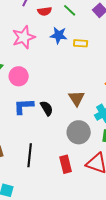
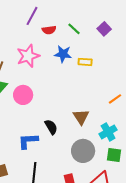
blue L-shape: (24, 106) -> (28, 141), moved

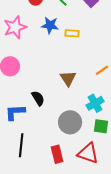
brown triangle: (81, 117) -> (68, 78), moved

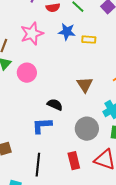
black semicircle: (38, 98) -> (55, 105), turned -35
blue L-shape: (15, 112) -> (42, 126), moved
black line: (21, 145) -> (38, 165), moved

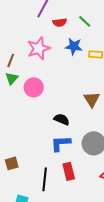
blue L-shape: (42, 126) -> (61, 143), moved
red rectangle: (74, 161) -> (69, 171), moved

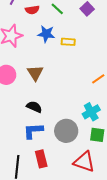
brown triangle: (92, 99) -> (35, 73), moved

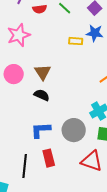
blue star: (46, 34) -> (95, 33), moved
black semicircle: (34, 107) -> (42, 95), moved

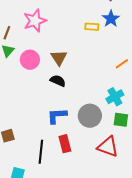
blue star: (95, 33) -> (111, 19), turned 30

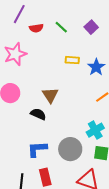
blue star: (111, 19) -> (96, 67), moved
brown triangle: (59, 58) -> (50, 95), moved

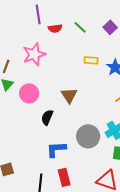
purple line: (19, 14) -> (38, 14), turned -36
black semicircle: (38, 114) -> (47, 117), moved, turned -91
gray circle: (70, 149) -> (88, 136), moved

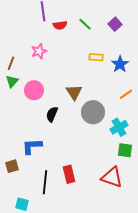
pink star: (34, 54) -> (39, 51), size x0.7
gray circle: (88, 136) -> (93, 112), moved
blue L-shape: (56, 149) -> (32, 146), moved

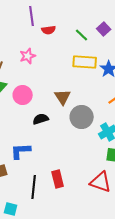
green line: (85, 24) -> (82, 35), moved
yellow rectangle: (96, 57) -> (85, 62), size x1.6
black semicircle: (52, 114) -> (41, 119), turned 49

